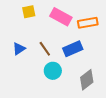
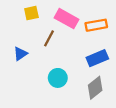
brown line: (45, 49) -> (49, 38), moved, turned 63
blue rectangle: (73, 49) -> (97, 58), moved

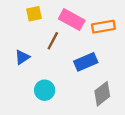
blue rectangle: (97, 58) -> (86, 62), moved
cyan circle: (58, 78) -> (45, 90), moved

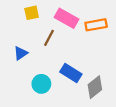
blue rectangle: (86, 62) -> (71, 73), moved, turned 55

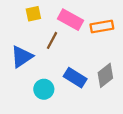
blue triangle: (21, 53) -> (22, 57), size x1.5
gray diamond: (95, 87) -> (105, 75), moved

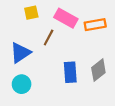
blue rectangle: (75, 78) -> (70, 72), turned 54
cyan circle: (44, 89) -> (22, 84), moved

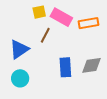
yellow square: (31, 13) -> (39, 12), moved
gray diamond: (98, 70) -> (91, 65), turned 30

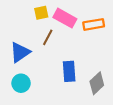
gray diamond: (91, 65) -> (97, 83), moved, turned -35

